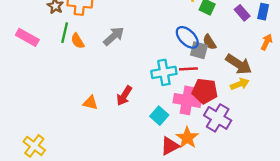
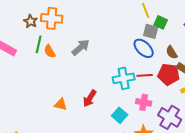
brown semicircle: (209, 42) -> (172, 52), moved
gray square: (199, 50) -> (151, 31), moved
red pentagon: (205, 91) -> (169, 74), moved
pink cross: (187, 100) -> (144, 102), size x0.7

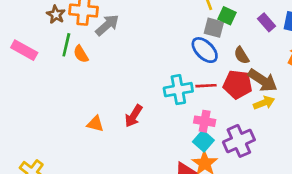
gray arrow: (81, 47) -> (107, 25), moved
cyan square: (120, 115) -> (203, 141), moved
purple cross: (170, 117) -> (239, 141), turned 35

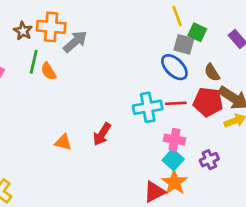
purple cross: (239, 141) -> (209, 160), size x0.6

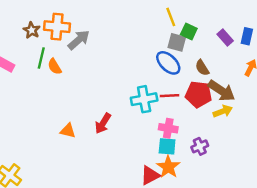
cyan square: (173, 160) -> (167, 146), turned -36

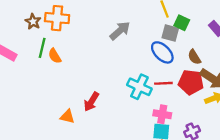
gray arrow: (79, 40) -> (120, 31), moved
cyan cross: (144, 99) -> (139, 87), turned 35
red arrow: (103, 123) -> (91, 102), moved

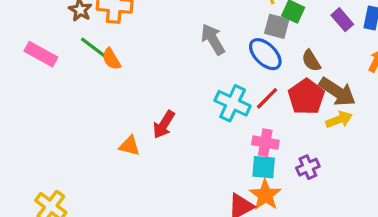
gray arrow: (120, 31) -> (213, 39), moved, turned -80
green line: (42, 48) -> (93, 48), turned -66
red pentagon: (191, 82) -> (306, 97), turned 30
red line: (163, 83) -> (267, 98), turned -42

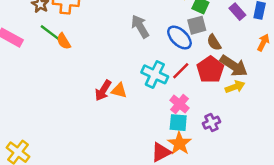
gray square: (277, 26) -> (197, 25), moved, turned -30
pink cross: (265, 143) -> (179, 104), turned 30
orange triangle: (129, 146) -> (119, 91), moved

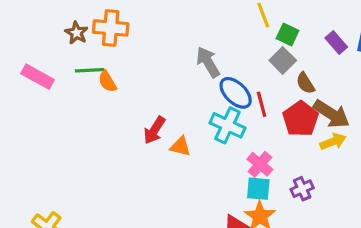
gray square: (197, 25) -> (283, 60), turned -30
green line: (50, 33) -> (90, 70), turned -40
blue ellipse: (179, 38) -> (236, 93), moved
red line: (181, 71) -> (262, 104), moved, turned -60
red arrow: (103, 91) -> (154, 130), moved

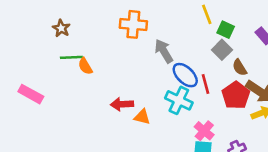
orange cross: (111, 28) -> (133, 24), moved
pink rectangle: (38, 77) -> (31, 94), moved
red arrow: (154, 130) -> (122, 104), turned 55

